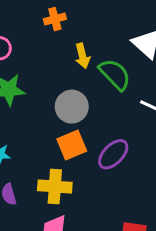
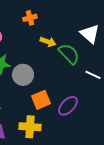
yellow arrow: (82, 56) -> (48, 42), turned -56
gray circle: (72, 107) -> (23, 75), moved

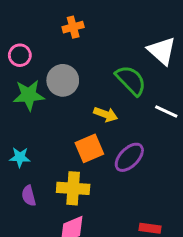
yellow arrow: (48, 42) -> (106, 114), moved
gray circle: (23, 75) -> (63, 80), moved

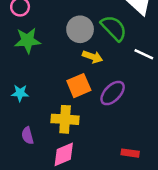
gray circle: (63, 80) -> (80, 29), moved
purple semicircle: (29, 196) -> (28, 136), moved

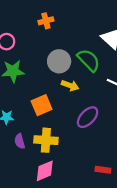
orange square: (79, 86) -> (42, 105), moved
purple semicircle: (28, 136) -> (20, 141), moved

